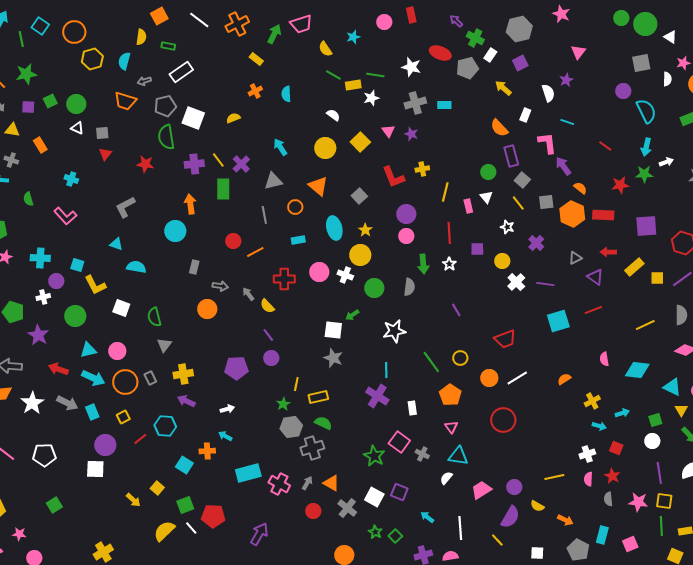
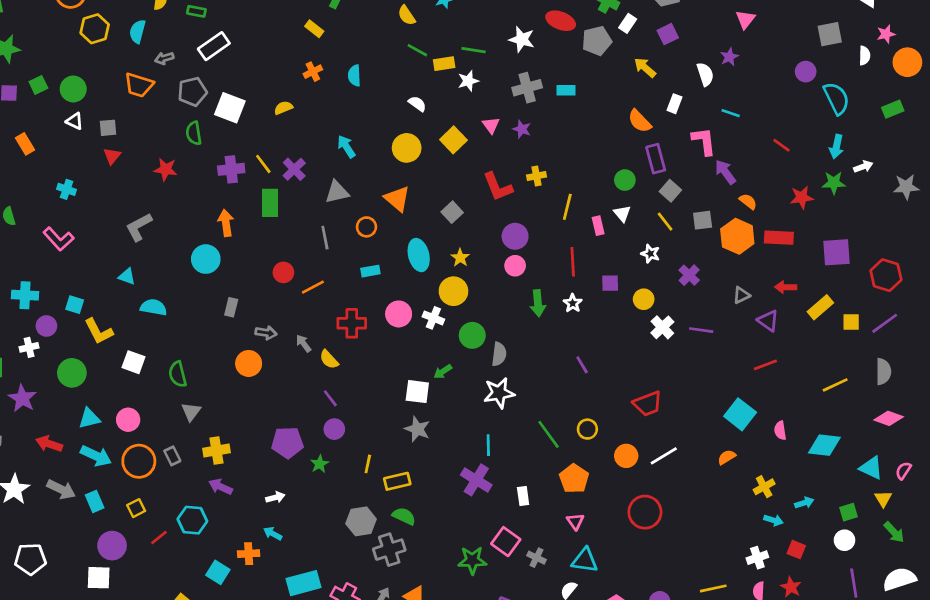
green semicircle: (166, 137) -> (194, 133), size x0.7
gray semicircle: (409, 287) -> (499, 354), moved
cyan square: (558, 321) -> (740, 414), moved, turned -35
green star: (283, 404) -> (320, 464), moved
green star: (374, 456) -> (472, 560), turned -30

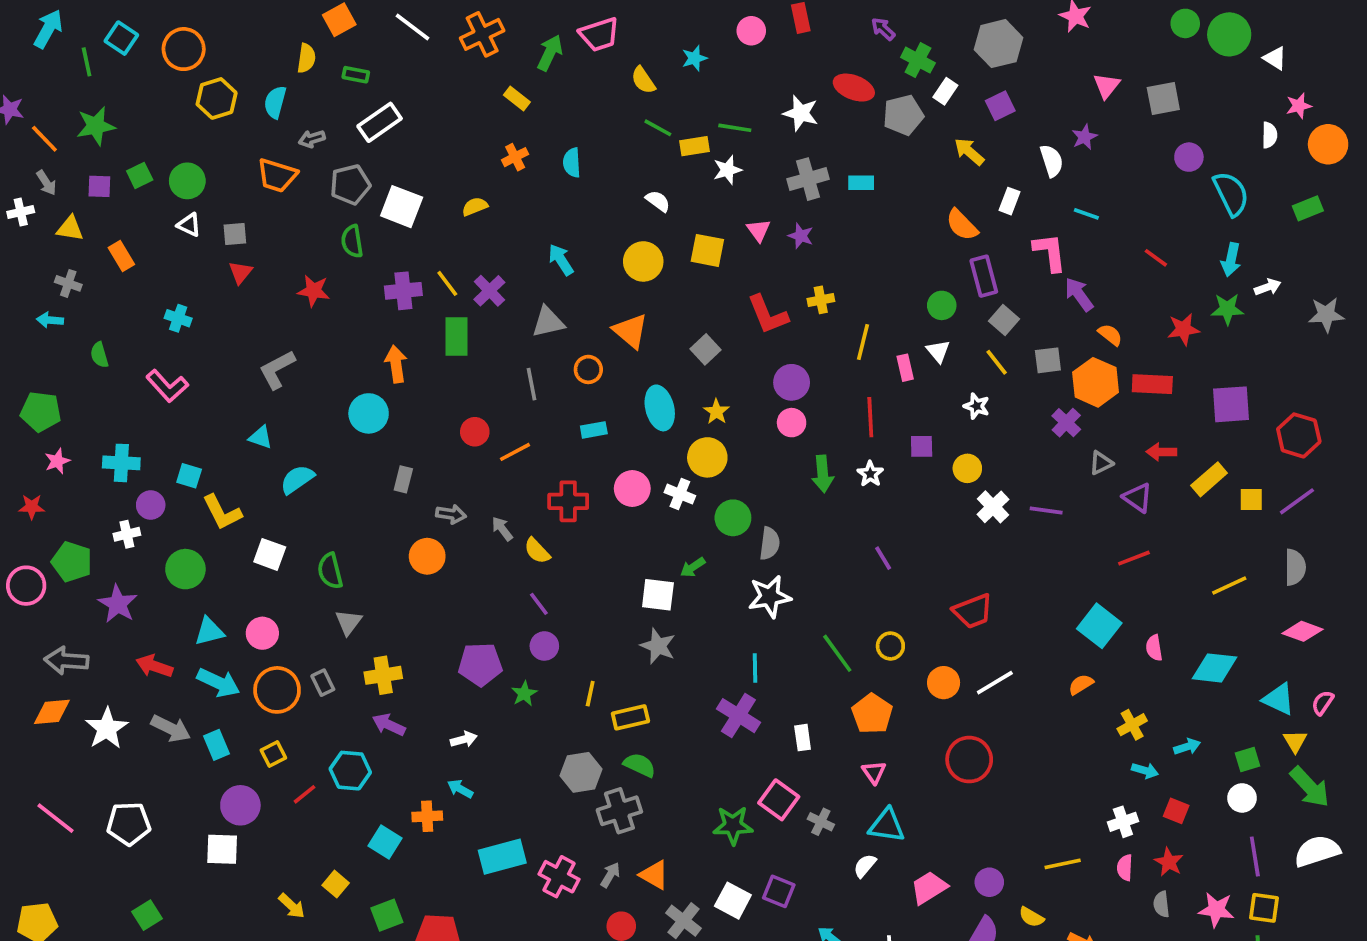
gray square: (830, 34) -> (1163, 98), moved
yellow square: (453, 140) -> (707, 250), turned -35
purple cross: (689, 275) -> (1066, 423), moved
cyan semicircle: (154, 307) -> (297, 479), turned -45
green arrow: (894, 532) -> (1310, 787), size x1.4

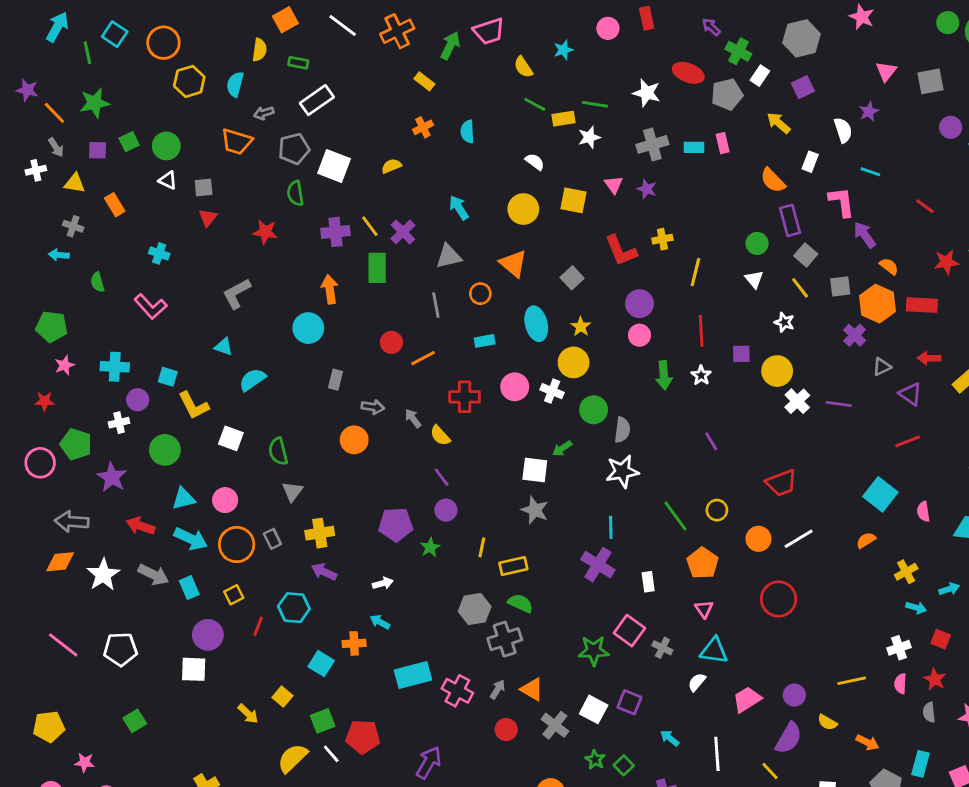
pink rectangle: (905, 368) -> (723, 143), moved
yellow circle: (967, 468) -> (777, 371), size x1.4
red line: (304, 794) -> (258, 626), turned -30

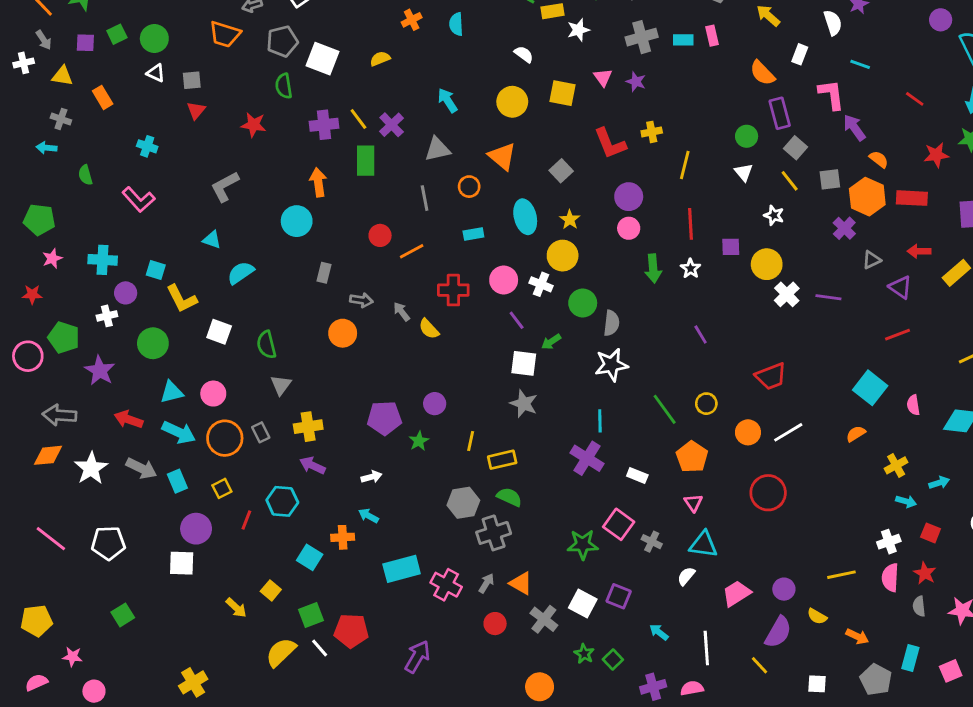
purple line: (442, 477) -> (517, 320), moved
white rectangle: (648, 582) -> (637, 475), turned -60
pink semicircle: (900, 684) -> (890, 578), size x1.4

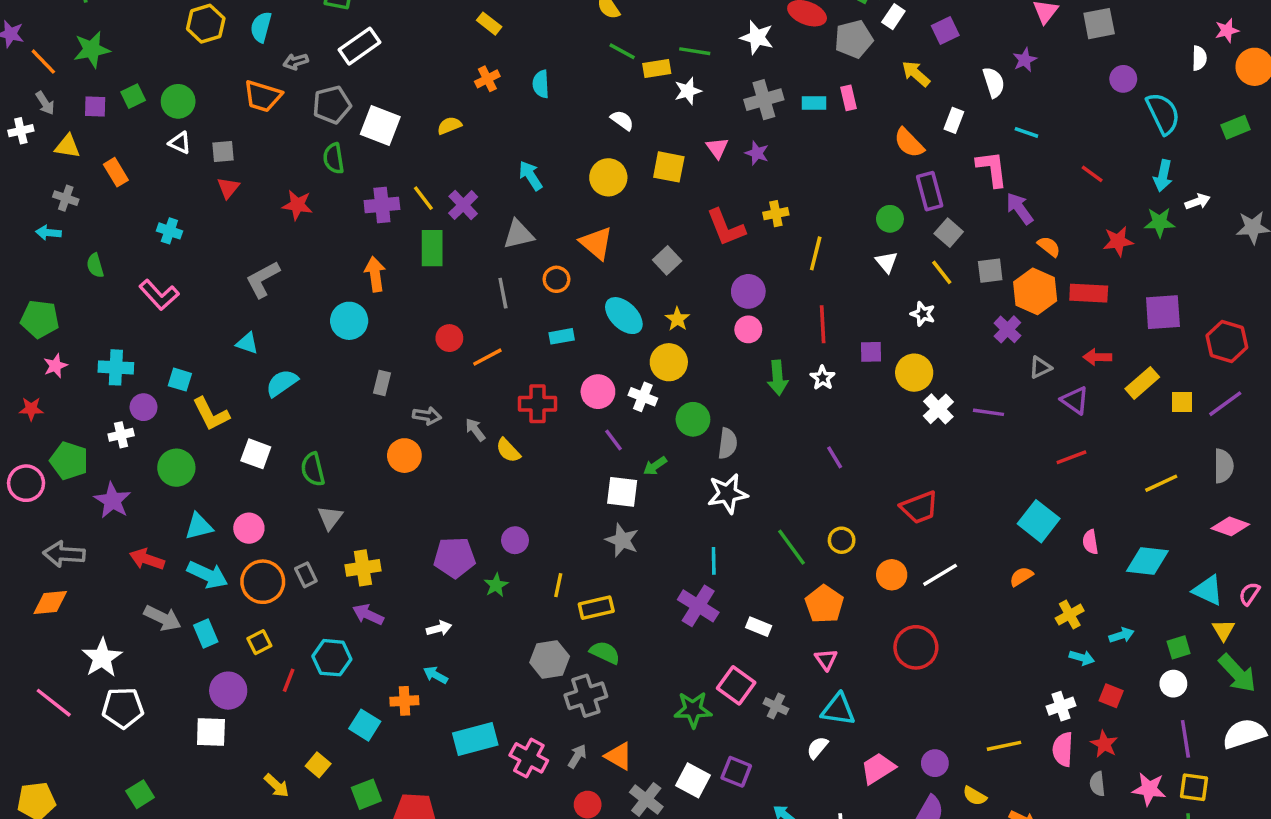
cyan ellipse: (525, 217) -> (624, 316), turned -32
white star: (91, 468) -> (102, 658), moved

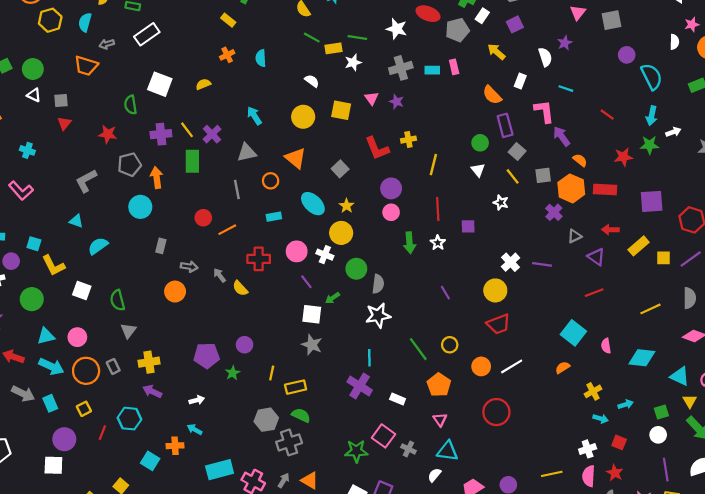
gray pentagon: (332, 105) -> (129, 165), moved
yellow circle: (914, 373) -> (495, 290), moved

